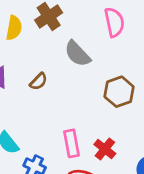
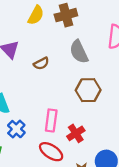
brown hexagon: (119, 92) -> (88, 90), moved

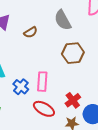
blue cross: (16, 129) -> (21, 87), moved
red cross: (76, 133) -> (73, 100), moved

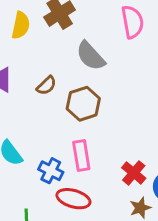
brown hexagon: (73, 53) -> (83, 104), moved
red ellipse: (44, 109) -> (73, 199), moved

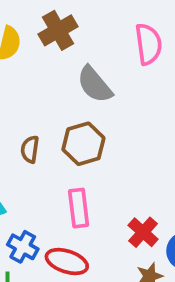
brown semicircle: (46, 86) -> (30, 149), moved, turned 140
blue cross: (51, 171) -> (23, 247), moved

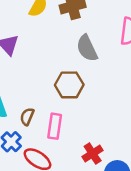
brown semicircle: (30, 149) -> (27, 117), moved

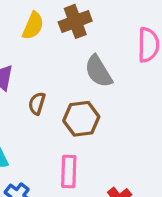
brown semicircle: (27, 117) -> (37, 103), moved

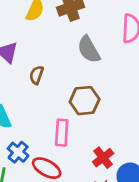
brown hexagon: (81, 119) -> (85, 101), moved

